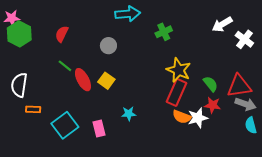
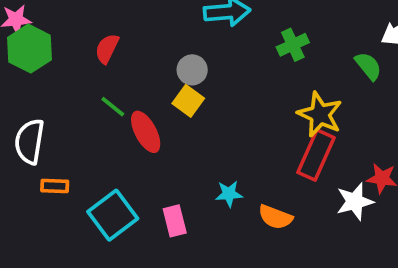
yellow square: (106, 81) -> (188, 101), moved
green semicircle: (210, 84) -> (368, 66), moved
orange semicircle: (182, 117) -> (275, 217), moved

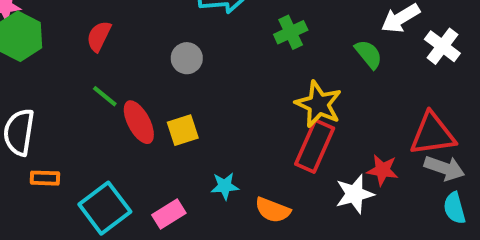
yellow square: (188, 101) -> (183, 130), moved, turned 36
pink rectangle: (175, 221) -> (169, 214), turned 72

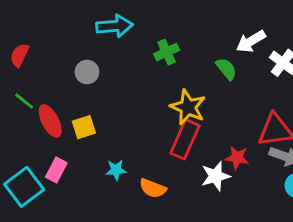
pink rectangle: (169, 214) -> (56, 170), moved, turned -30

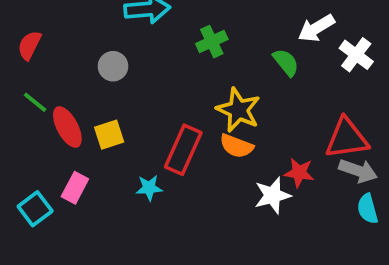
red rectangle: (185, 139) -> (183, 150), moved
cyan square: (24, 187) -> (35, 209), size x0.7
orange semicircle: (153, 188) -> (236, 146), moved

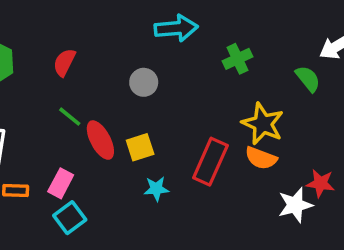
pink rectangle: (75, 188) -> (61, 183), moved
cyan star: (149, 188) -> (156, 189), moved

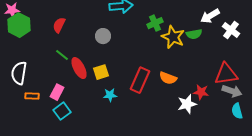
green semicircle: (308, 79) -> (194, 34), turned 119
yellow star: (263, 124) -> (173, 37), moved

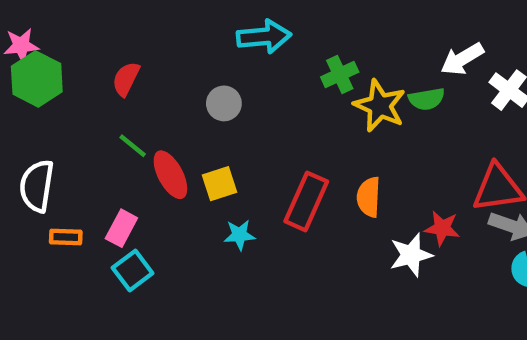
orange semicircle: (168, 78) -> (369, 197), turned 72

